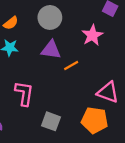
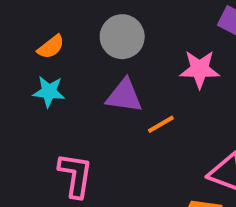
pink star: (92, 35) -> (200, 69), turned 30

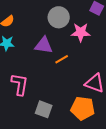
gray circle: (122, 37) -> (59, 17), moved

